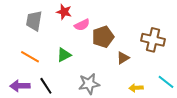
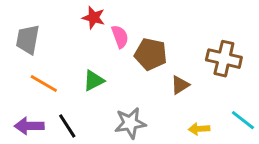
gray trapezoid: (34, 21) -> (28, 40), moved
pink semicircle: (82, 25) -> (120, 37), turned -84
brown pentagon: (103, 37) -> (151, 54), turned 30

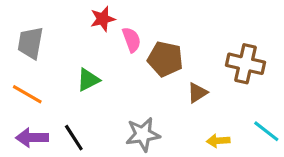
red star: (94, 18) -> (103, 19), turned -30
green triangle: (94, 81) -> (88, 80), moved
orange line: (44, 83) -> (27, 94), moved

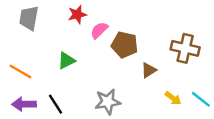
pink semicircle: (132, 40) -> (99, 30), turned -114
gray trapezoid: (30, 43) -> (29, 18), moved
yellow arrow: (218, 141) -> (173, 98), moved, turned -140

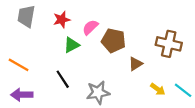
red star: (77, 14) -> (62, 20), moved
green triangle: (66, 61) -> (72, 45), moved
black line: (56, 104) -> (63, 79), moved

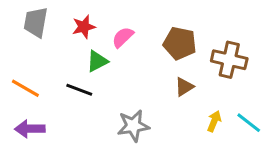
brown pentagon: (114, 41) -> (180, 43), moved
black line: (63, 79) -> (79, 90), moved, turned -36
yellow arrow: (158, 89) -> (214, 121), turned -104

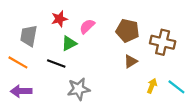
gray trapezoid: (36, 22) -> (29, 36), moved
gray star: (133, 126) -> (79, 89), moved

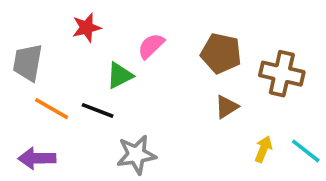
red star: (59, 19) -> (87, 28), moved
gray trapezoid: (29, 36) -> (28, 63), moved
orange line: (18, 62) -> (52, 109), moved

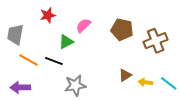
brown cross: (282, 74) -> (156, 41), turned -35
brown triangle: (227, 107) -> (125, 75), moved
yellow arrow: (263, 149) -> (145, 82), turned -104

